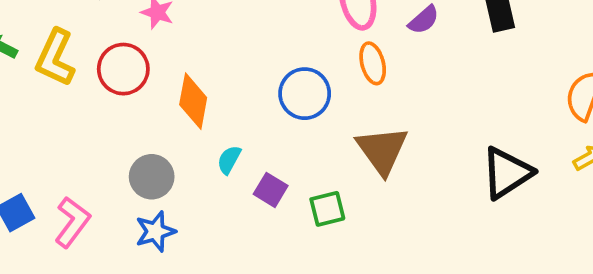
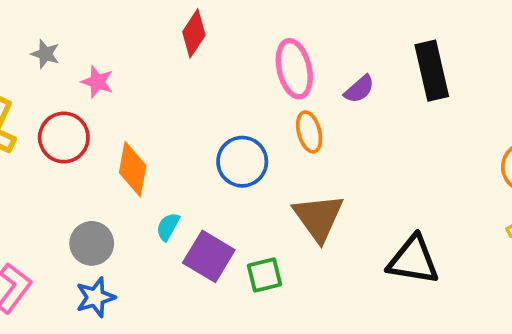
black triangle: (507, 173) -> (413, 260), moved, turned 42
purple square: (271, 190) -> (209, 256), size x1.5

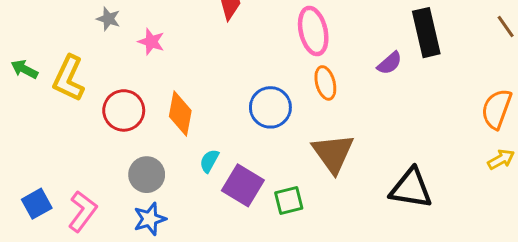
purple semicircle: (359, 89) -> (390, 63), moved
red circle: (64, 137) -> (124, 110), moved

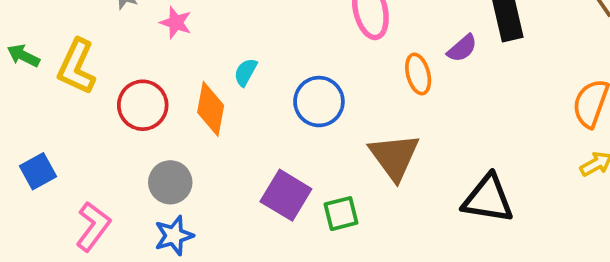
orange ellipse: (325, 83) -> (418, 74), moved
cyan semicircle: (209, 161) -> (246, 72), moved
blue square: (37, 204) -> (38, 171), moved

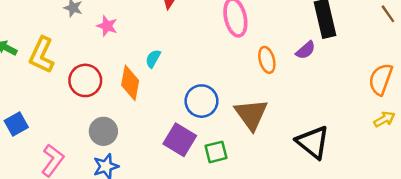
purple semicircle: (462, 48) -> (306, 50), moved
blue circle: (319, 102) -> (201, 101), moved
black triangle: (488, 199) -> (313, 142), turned 30

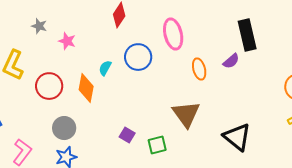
blue circle: (201, 101) -> (138, 57), moved
purple square: (180, 140) -> (127, 135), size x0.6

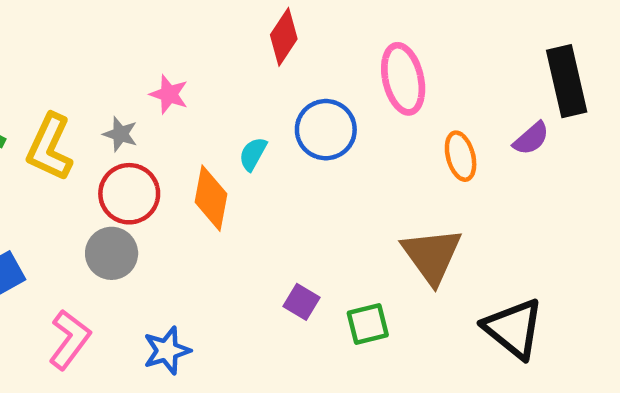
gray star: (39, 26) -> (120, 134), moved
gray circle: (64, 128) -> (112, 253), moved
black triangle: (237, 137) -> (514, 328), moved

